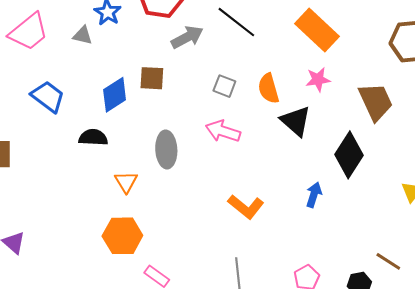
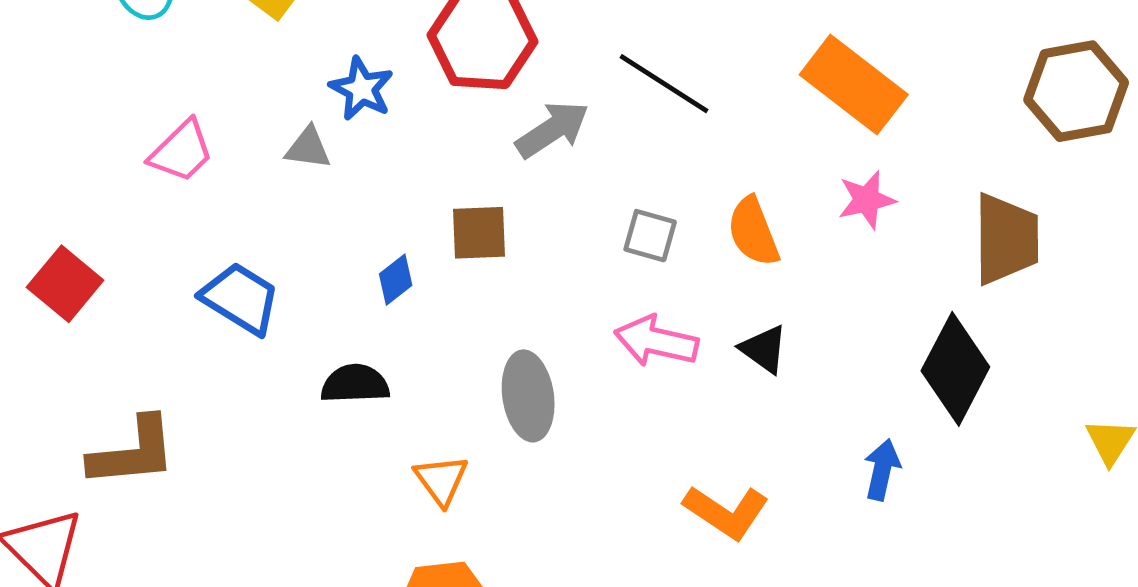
pink trapezoid: (29, 32) -> (181, 151), size x0.7
blue diamond: (115, 95) -> (396, 280), size x0.6
brown trapezoid: (376, 102) -> (1006, 239), turned 30
black triangle: (296, 121) -> (764, 349), moved, size x0.7

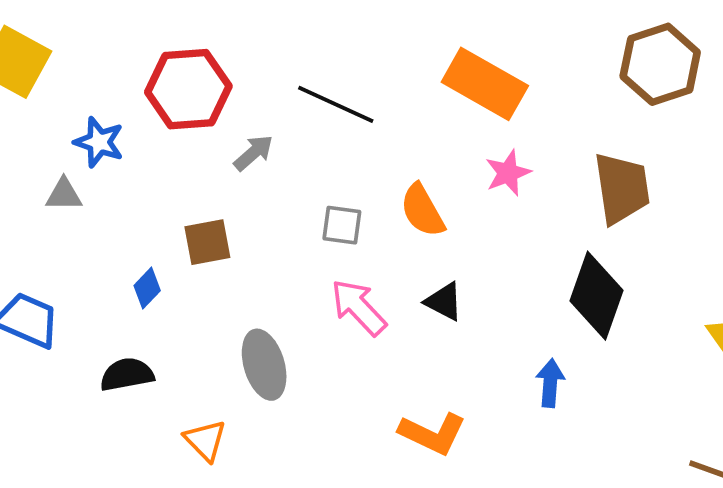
gray arrow: (552, 130) -> (253, 153), size x0.7
pink arrow: (656, 341) -> (359, 307), turned 42

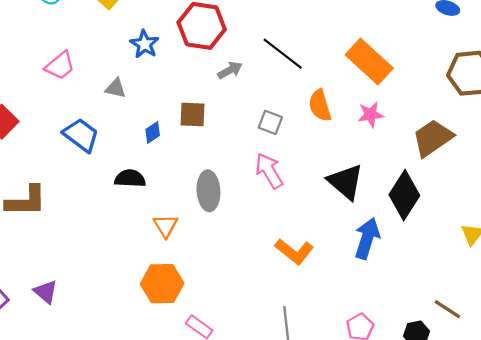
brown trapezoid: (622, 188) -> (433, 138), turned -129
gray triangle: (64, 195) -> (116, 88), moved
orange semicircle: (422, 210) -> (320, 105), moved
black triangle: (444, 302) -> (346, 182), moved, size x1.6
blue arrow: (550, 383) -> (367, 238), size x1.5

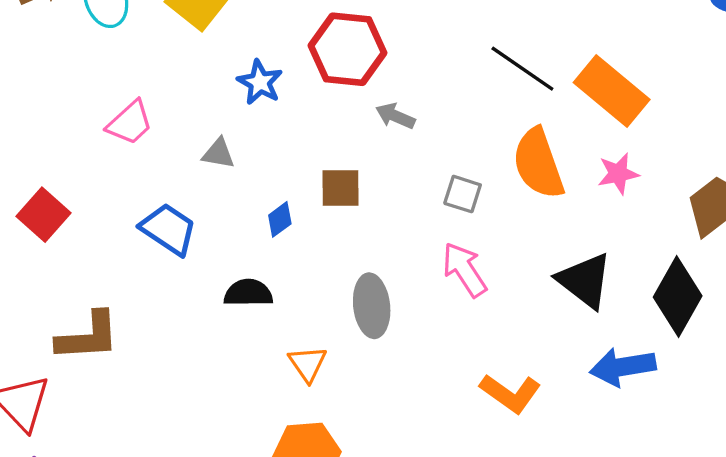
black line: (283, 54) -> (522, 69), moved
gray arrow: (230, 70) -> (395, 116), turned -125
orange semicircle: (320, 105) -> (538, 164), size x1.4
blue arrow: (367, 238) -> (623, 367), turned -114

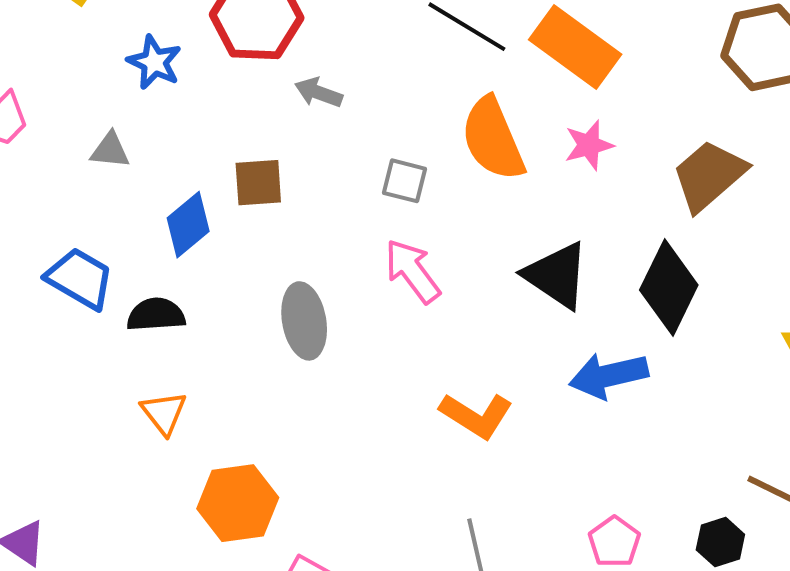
blue diamond: (280, 219) -> (188, 225), size x1.5
blue trapezoid: (168, 229) -> (80, 278), moved
orange triangle: (308, 364) -> (164, 413), moved

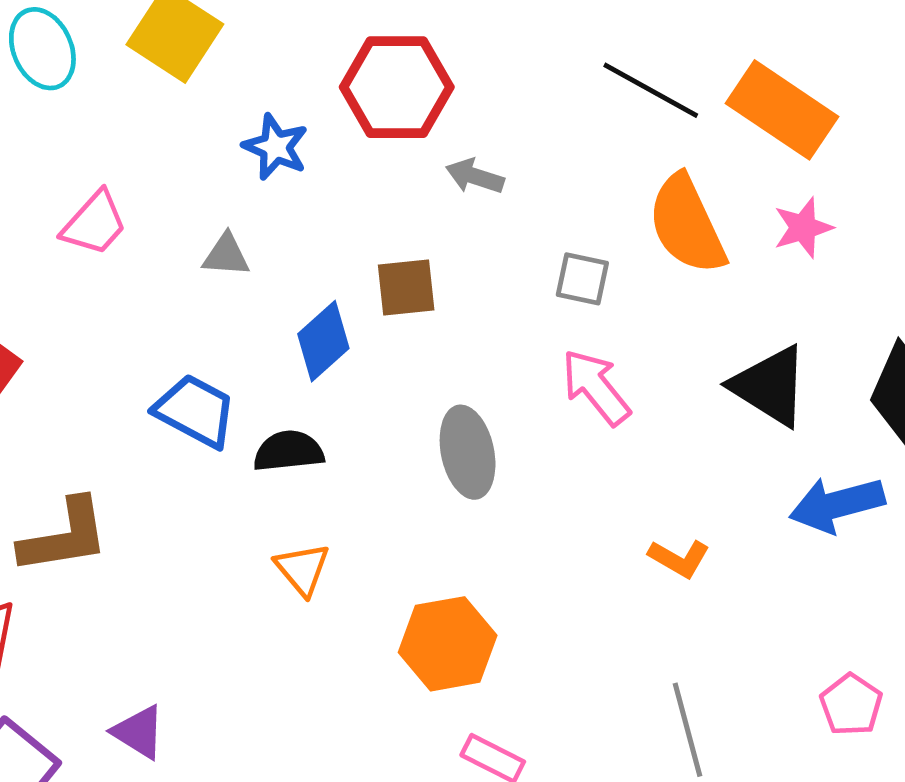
orange L-shape: (476, 415) -> (679, 558), size x0.7
orange hexagon: (238, 503) -> (448, 644), moved

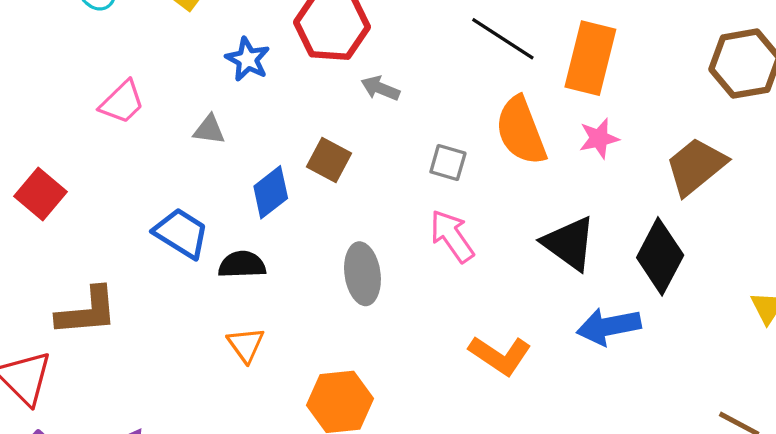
orange rectangle: (782, 110) -> (590, 58), turned 66
brown square: (406, 287) -> (329, 160), turned 30
orange L-shape: (679, 558) -> (500, 355), size x1.5

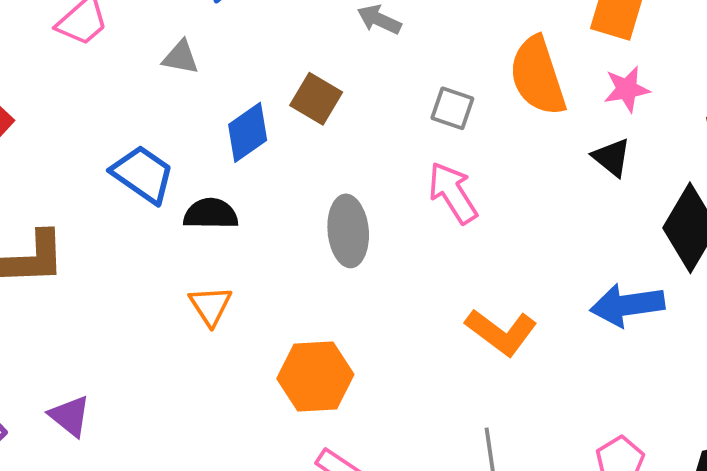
black triangle: (569, 243) -> (612, 157), moved, size x0.6

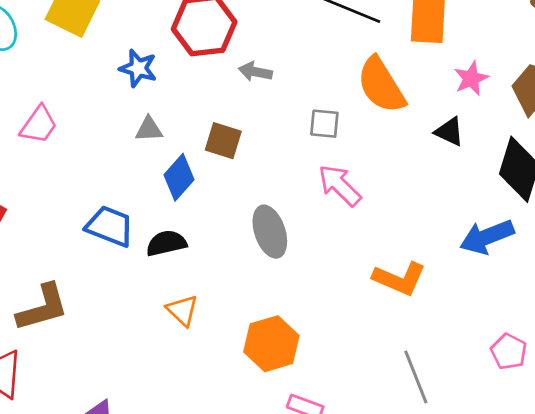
gray triangle: (181, 57) -> (149, 129), moved
pink star: (627, 89) -> (471, 78), moved

